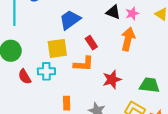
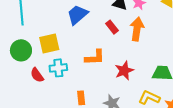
red rectangle: (91, 43) -> (112, 27), moved
yellow square: (57, 48) -> (49, 44), moved

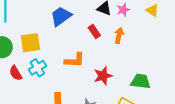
orange arrow: (137, 29) -> (119, 35), size x0.7
cyan cross: (58, 68) -> (37, 68), turned -30

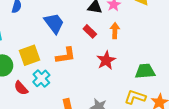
blue trapezoid: (61, 16) -> (54, 23), turned 100
orange L-shape: (75, 60) -> (66, 55), moved
red star: (103, 76) -> (106, 60), moved

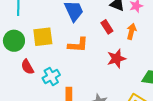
cyan cross: (41, 78) -> (51, 76), moved

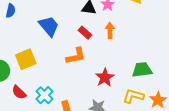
orange L-shape: (78, 45) -> (76, 56), moved
red star: (116, 59) -> (105, 77), moved

